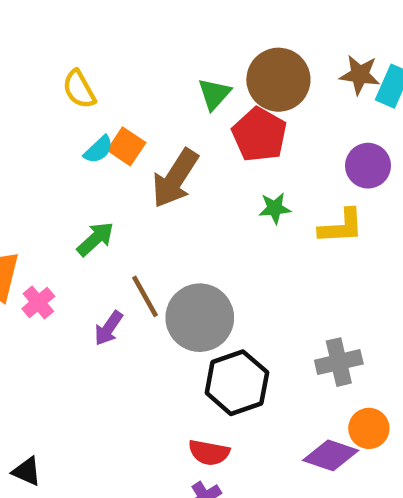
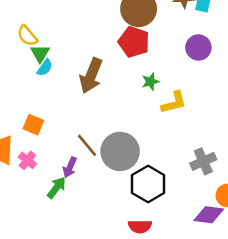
green triangle: (214, 94) -> (40, 53), moved
orange square: (126, 146) -> (33, 125), moved
yellow L-shape: (341, 226) -> (174, 103), moved
green arrow: (95, 239) -> (56, 188), moved

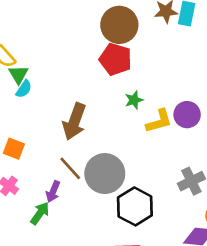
purple circle: (198, 47) -> (187, 115), moved
brown arrow: (91, 76) -> (74, 122), moved

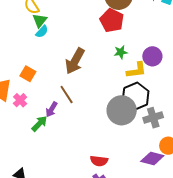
purple circle: (187, 115) -> (152, 56), moved
gray circle: (105, 174) -> (122, 110), moved
black hexagon: (135, 206) -> (136, 96), moved

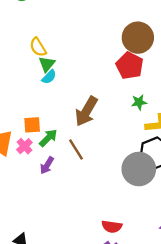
orange square: (28, 74) -> (32, 125), turned -35
pink cross: (20, 100) -> (24, 146), moved
purple arrow: (51, 109) -> (47, 165), moved
green arrow: (39, 124) -> (48, 138), moved

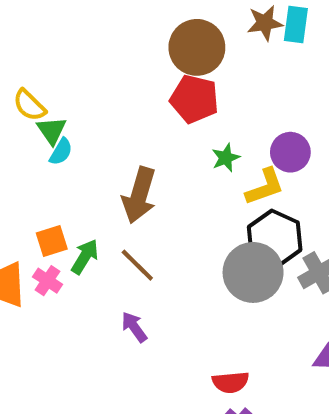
purple arrow: (47, 165) -> (134, 327), moved, turned 126

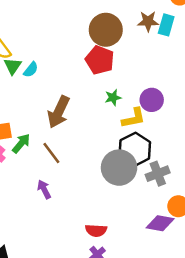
cyan semicircle: (61, 152) -> (31, 70), moved

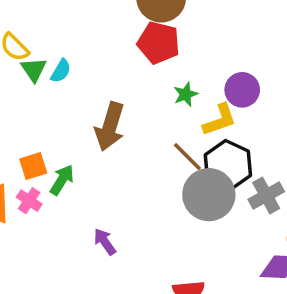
brown line: (51, 153) -> (187, 157), moved

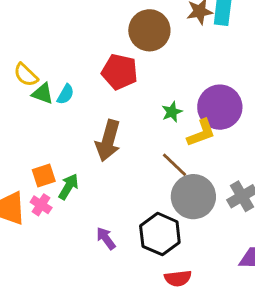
red pentagon: (159, 43) -> (120, 72), moved
green triangle: (34, 69) -> (43, 93), turned -35
purple circle: (242, 90) -> (220, 107), size x1.5
black hexagon: (228, 165) -> (160, 234), moved

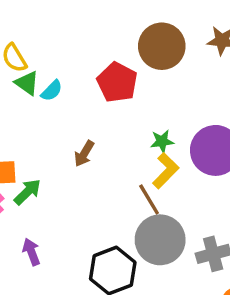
yellow L-shape: (201, 133) -> (166, 171), moved, turned -40
brown arrow: (108, 141) -> (84, 154), size x0.6
purple arrow: (106, 238) -> (31, 252), moved

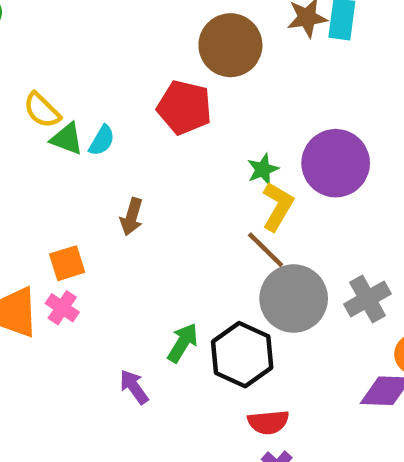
brown arrow: (84, 154) -> (132, 217), moved
green arrow: (27, 192) -> (183, 343), moved
purple arrow: (31, 252) -> (134, 387), moved

